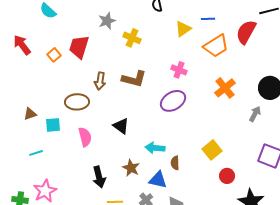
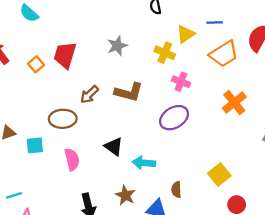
gray star: (107, 21) -> (117, 46), moved
yellow cross: (132, 38) -> (165, 53), moved
brown arrow: (100, 81) -> (89, 94), turned 36
cyan arrow: (155, 148) -> (144, 163), moved
cyan line: (36, 153) -> (14, 195), moved

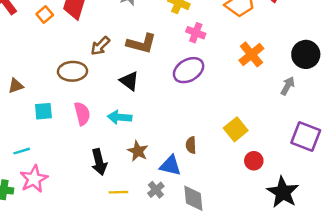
cyan square: (35, 145) -> (43, 111), moved
black triangle: (114, 147) -> (129, 81), moved
cyan arrow: (144, 163) -> (120, 117), moved

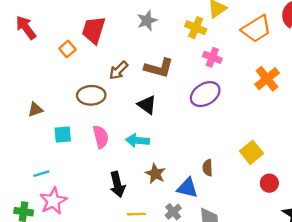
orange square: (45, 15) -> (67, 49), moved

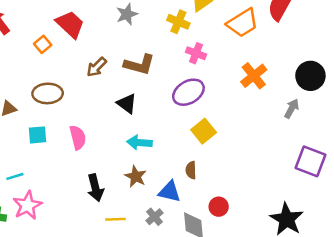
red trapezoid: (94, 30) -> (70, 24), turned 116
brown ellipse: (91, 95) -> (48, 93), moved
cyan arrow: (138, 140) -> (139, 143), moved
yellow square: (252, 152) -> (204, 131), moved
red circle: (269, 183) -> (219, 207), moved

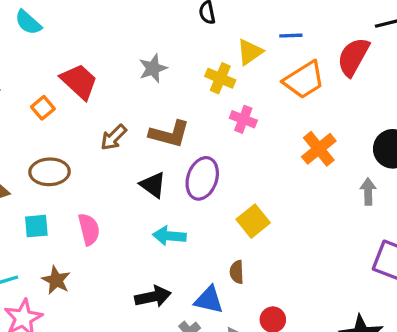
purple ellipse: (188, 92) -> (202, 178), moved, turned -40
gray arrow: (292, 109) -> (368, 192), turned -30
brown star: (136, 176) -> (56, 280), moved
black arrow: (95, 188) -> (153, 297), moved, turned -88

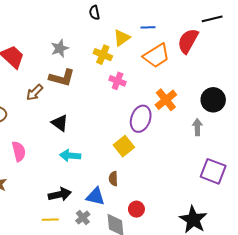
brown L-shape: (169, 134) -> (62, 78), moved
purple ellipse: (202, 178) -> (141, 119), moved

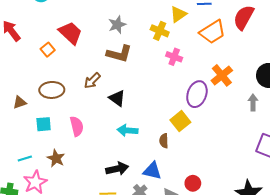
brown arrow: (35, 92) -> (92, 81), moved
brown semicircle: (113, 179) -> (164, 141), moved

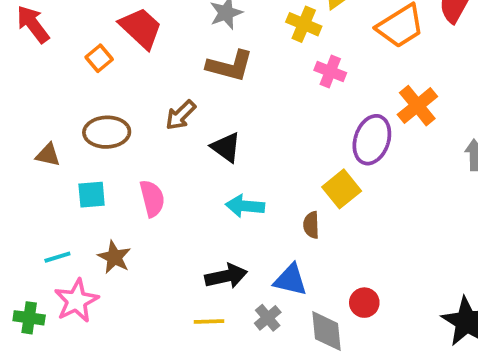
brown triangle: (20, 102) -> (48, 155), turned 32

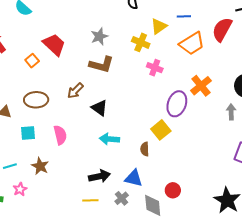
pink star: (76, 301) -> (20, 189), size x0.6

